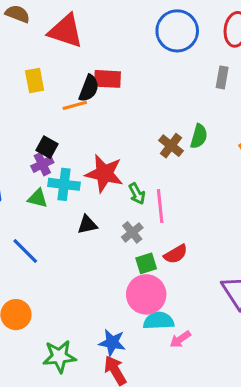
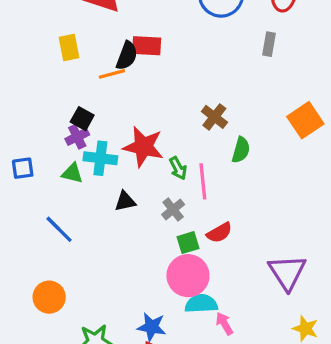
green semicircle: (199, 136) -> (241, 150), moved
pink arrow: (180, 339) -> (224, 324), turned 95

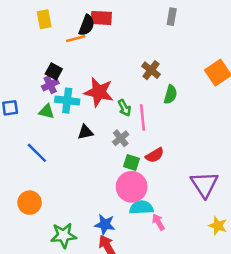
gray rectangle: (269, 44) -> (172, 17), moved
green square: (188, 243) -> (132, 163), turned 35

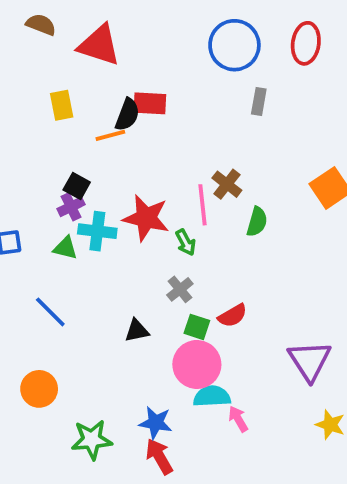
pink line: (143, 118) -> (203, 205), moved
black triangle: (85, 132) -> (137, 331), moved

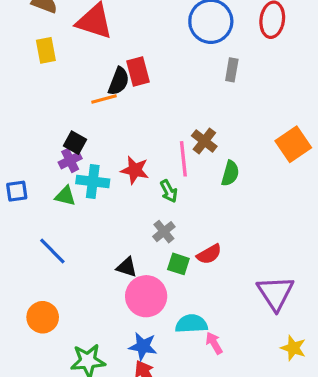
red rectangle: (150, 103) -> (138, 71), turned 72
yellow rectangle: (62, 105) -> (46, 50), moved
red star: (146, 218) -> (135, 170), size x0.7
black triangle: (137, 331) -> (127, 267), turned 30
pink circle: (197, 364) -> (146, 296), moved

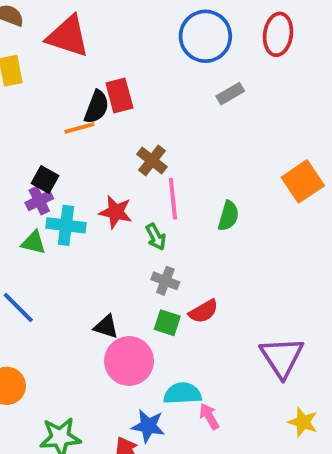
gray rectangle: (232, 70) -> (230, 94), turned 50
brown cross: (204, 141) -> (152, 160), moved
gray cross: (164, 232) -> (165, 281), moved, turned -30
blue star: (143, 346) -> (148, 426), moved

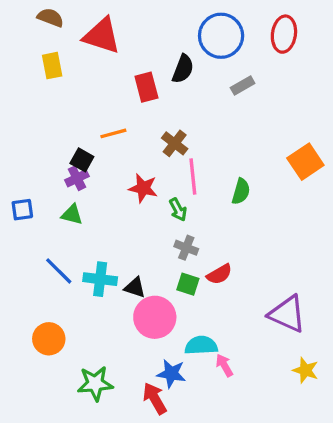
black semicircle: (97, 107) -> (183, 69), moved
orange line: (79, 128) -> (113, 133), moved
cyan cross: (66, 225) -> (100, 279), moved
purple triangle: (282, 357) -> (287, 314), turned -33

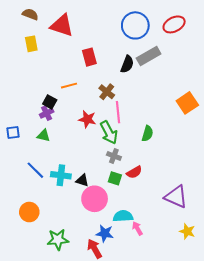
red ellipse: (284, 34) -> (174, 24), turned 55
black semicircle: (183, 69) -> (127, 64), moved
gray rectangle: (243, 85) -> (149, 56), size x1.6
green semicircle: (241, 191) -> (148, 134), moved
green arrow: (178, 210) -> (109, 133), size x1.6

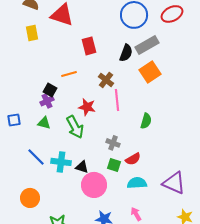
orange square: (187, 103) -> (150, 72), moved
green arrow: (109, 133) -> (75, 127), moved
cyan semicircle: (123, 216) -> (137, 183), moved

